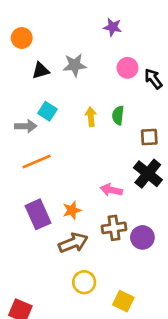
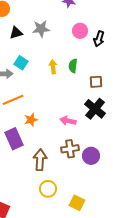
black arrow: (153, 79) -> (99, 39), turned -126
orange star: (72, 210) -> (31, 120), moved
brown arrow: (73, 243) -> (40, 160), turned -65

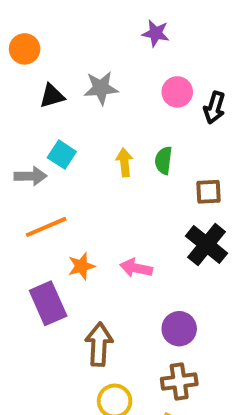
pink arrow: (68, 121) -> (136, 268), moved
brown cross: (70, 149) -> (179, 382), moved
purple circle: (91, 156) -> (179, 329), moved

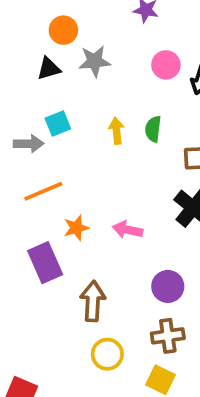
orange circle: (25, 49) -> (63, 30), moved
cyan square: (62, 155) -> (58, 123), turned 35

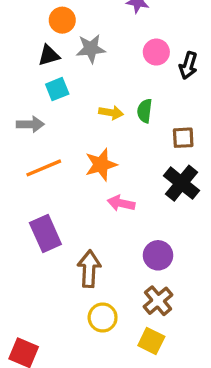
cyan square: (58, 123) -> (57, 89), moved
yellow arrow: (117, 131) -> (111, 113), turned 105
orange star: (76, 228) -> (101, 165), moved, size x1.4
brown cross: (168, 336) -> (158, 301), turned -32

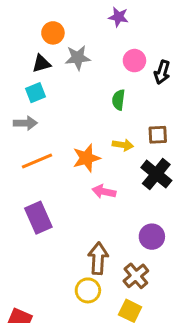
cyan square: (57, 89) -> (36, 93), moved
green semicircle: (145, 111) -> (118, 100), moved
yellow arrow: (111, 113) -> (123, 145), moved
purple circle: (158, 255) -> (152, 237), moved
brown arrow: (89, 269) -> (98, 258), moved

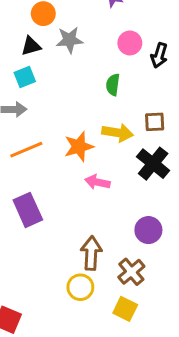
yellow arrow: (123, 145) -> (117, 133), size x1.4

